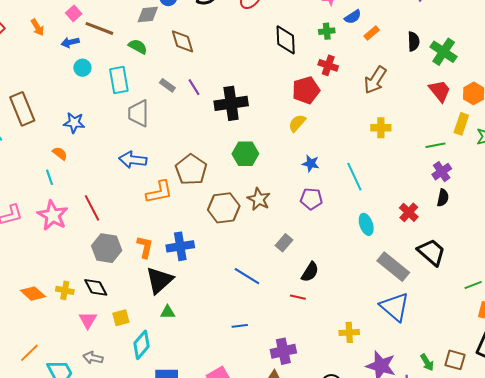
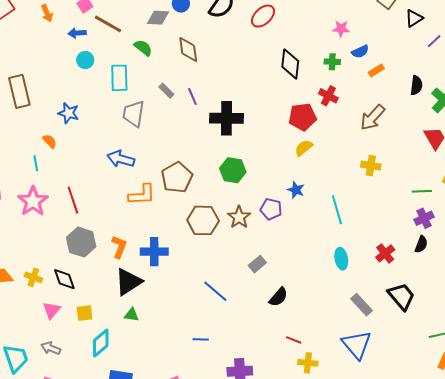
yellow semicircle: (297, 123) -> (304, 148), moved
purple pentagon: (311, 199) -> (271, 209), moved
gray rectangle: (393, 267) -> (361, 305), size x0.7
red line: (298, 297) -> (294, 340), moved

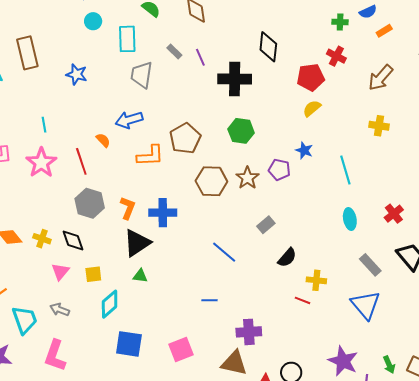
black diamond: (290, 64) -> (268, 47), moved
orange semicircle: (50, 141) -> (103, 140), moved
blue arrow: (121, 159) -> (129, 120), turned -32
yellow cross: (308, 363) -> (316, 280), moved

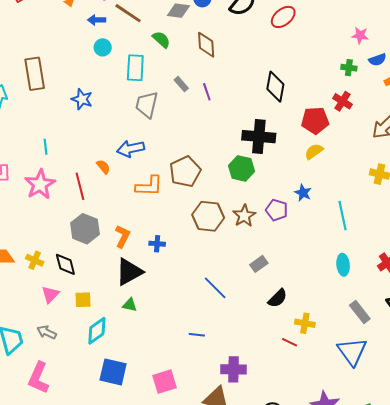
black cross: (235, 79) -> (259, 137), moved
blue cross: (163, 213) -> (157, 244), size x0.6

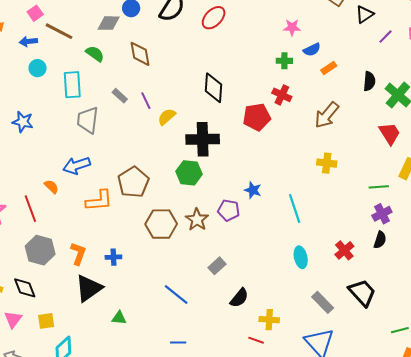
yellow semicircle: (314, 151) -> (167, 117), moved
green triangle: (130, 305) -> (119, 318), moved
blue line: (197, 335) -> (178, 342), moved

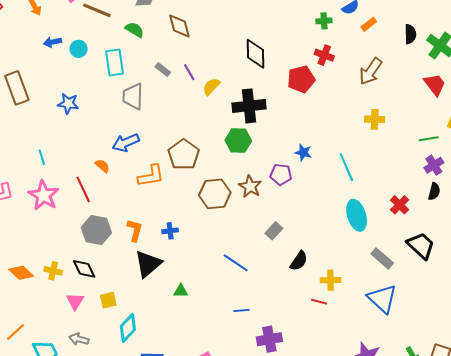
blue arrow: (28, 41) -> (52, 42), moved
cyan ellipse: (301, 257) -> (357, 215), size x1.4

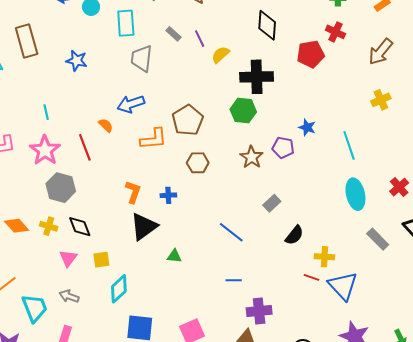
yellow cross: (375, 119) -> (381, 100), turned -30
brown hexagon: (215, 194) -> (198, 163), moved, size x0.7
gray hexagon: (96, 230) -> (61, 188), moved
blue triangle: (382, 299) -> (343, 286), moved

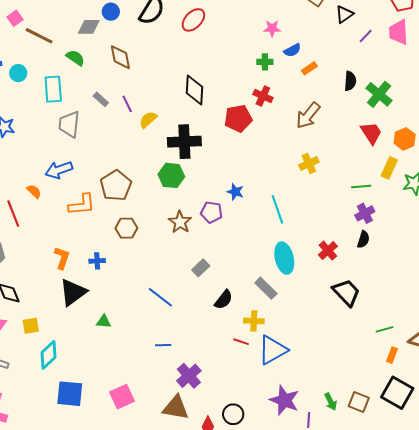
gray rectangle: (378, 239) -> (266, 288), moved
blue triangle: (343, 286) -> (273, 350), turned 44
purple cross: (259, 311) -> (189, 376), turned -35

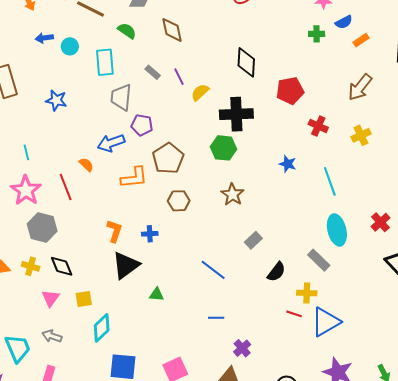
red cross: (263, 96) -> (318, 126), moved
purple pentagon: (212, 212) -> (142, 125), moved
purple cross: (189, 376) -> (242, 348), size x0.7

